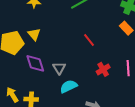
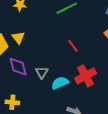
red cross: (103, 69) -> (86, 76), size x1.5
cyan semicircle: (69, 86) -> (60, 83), moved

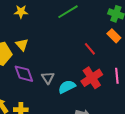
red line: (73, 46) -> (90, 49), moved

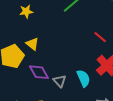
gray triangle: (48, 78) -> (60, 81), moved
cyan semicircle: (67, 87) -> (83, 78), turned 102

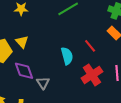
cyan semicircle: (83, 78) -> (67, 56), moved

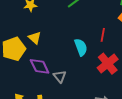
red line: (90, 46) -> (103, 35), turned 56

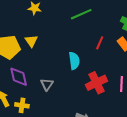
red line: (103, 35) -> (100, 43), moved
purple diamond: (40, 66) -> (19, 77), moved

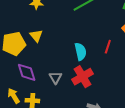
red line: (100, 43) -> (108, 47), moved
red cross: (96, 83) -> (82, 77), moved

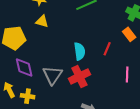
yellow triangle: (36, 36) -> (42, 21), moved, turned -40
gray triangle: (55, 78) -> (52, 75), size x1.5

